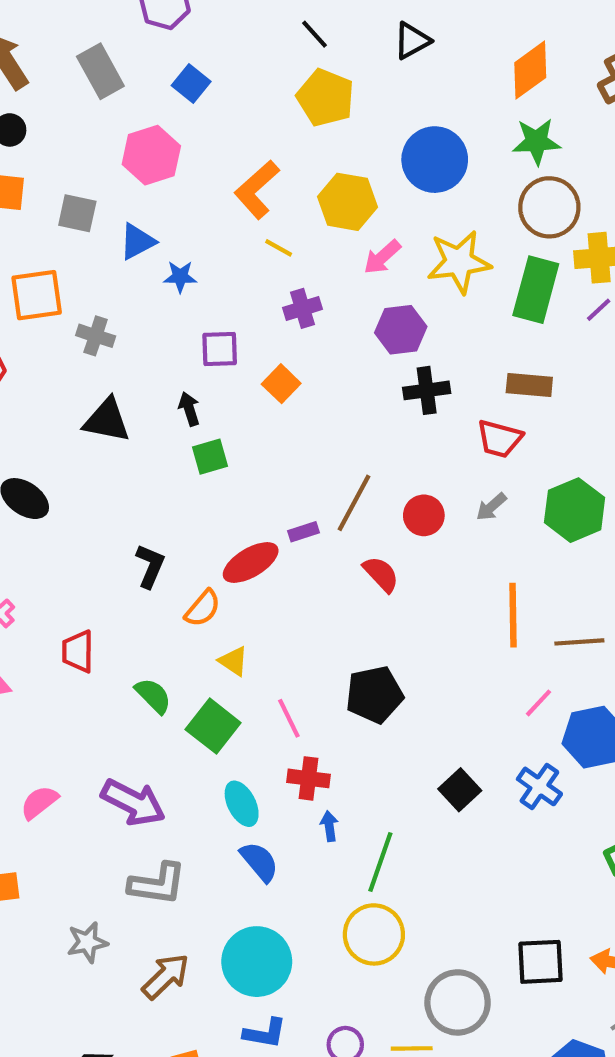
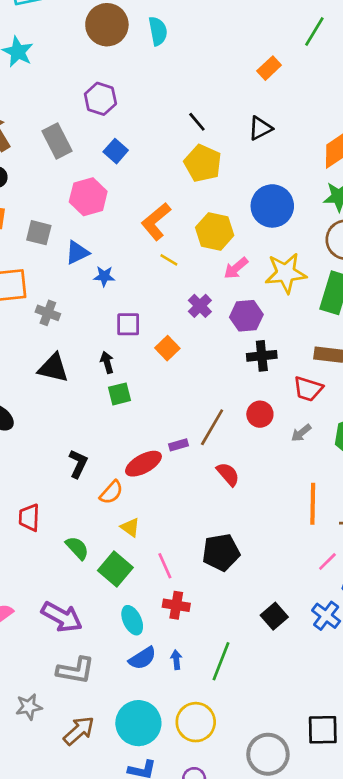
purple cross: (303, 308) -> (200, 306), moved, turned -30
red circle: (424, 515) -> (260, 414), moved
blue arrow: (329, 826) -> (176, 660), moved
blue semicircle: (259, 862) -> (142, 658), turned 96
yellow circle: (374, 934) -> (196, 722), moved

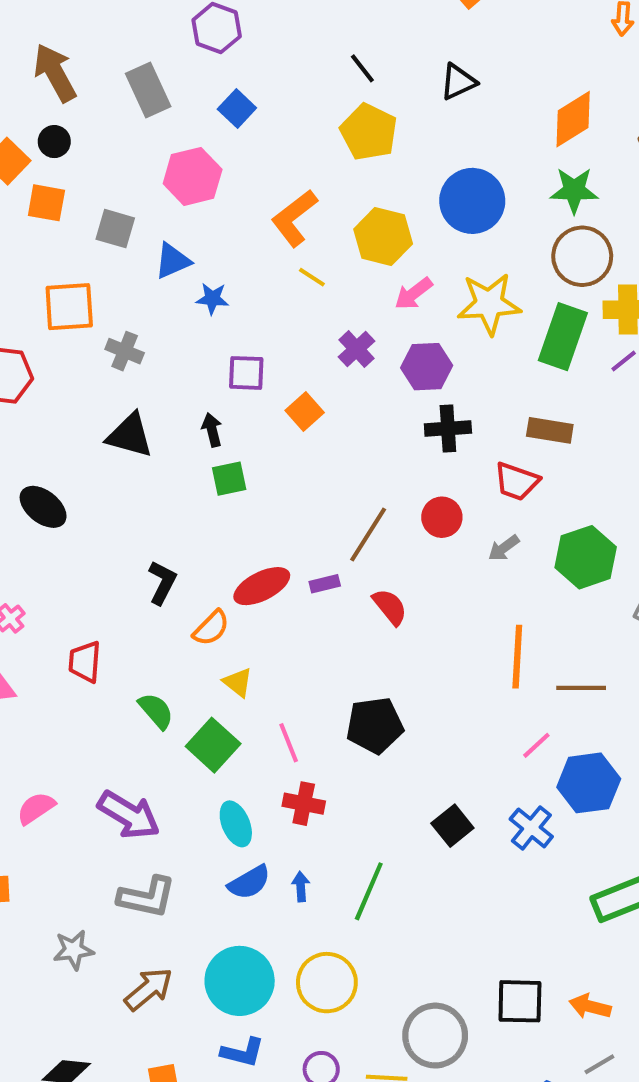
purple rectangle: (179, 445) -> (325, 584), moved

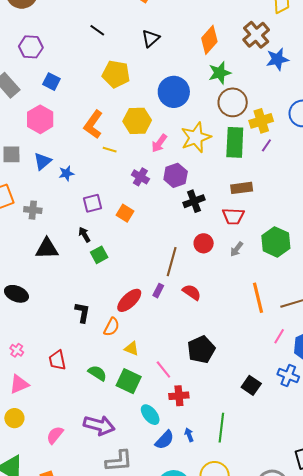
black line: (362, 68) -> (97, 30), moved
purple rectangle: (325, 584) -> (158, 291), turned -32

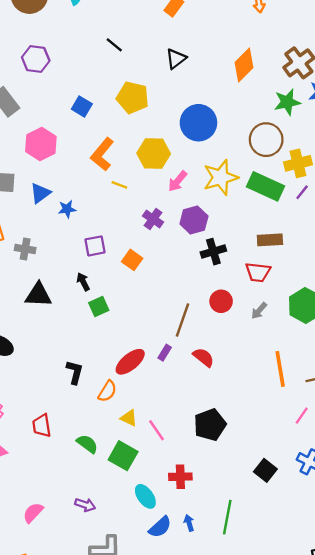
green star: (220, 73) -> (287, 102), moved
blue square: (51, 82) -> (82, 106), moved
green rectangle: (235, 142) -> (265, 186), turned -72
pink line: (163, 370) -> (157, 430), moved
purple arrow: (99, 425) -> (85, 505), size x0.6

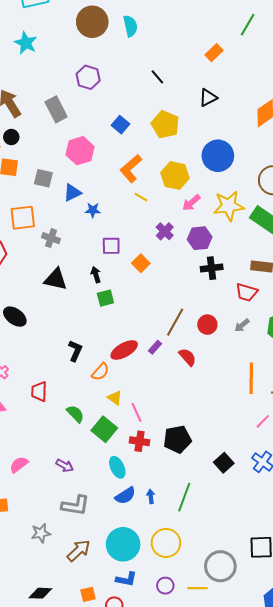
red circle: (221, 301) -> (207, 325), moved
black pentagon: (210, 425) -> (177, 439), moved
red cross: (180, 477) -> (140, 441), moved

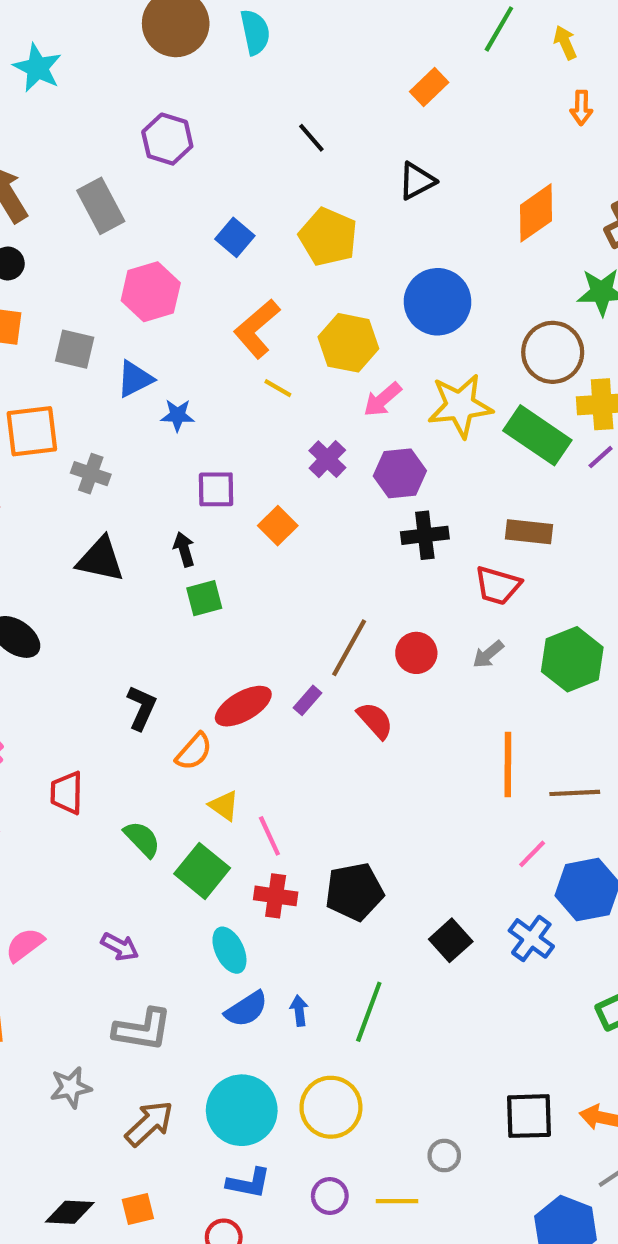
gray circle: (220, 566) -> (444, 1156), size x0.5
orange square: (88, 594) -> (138, 1209), moved

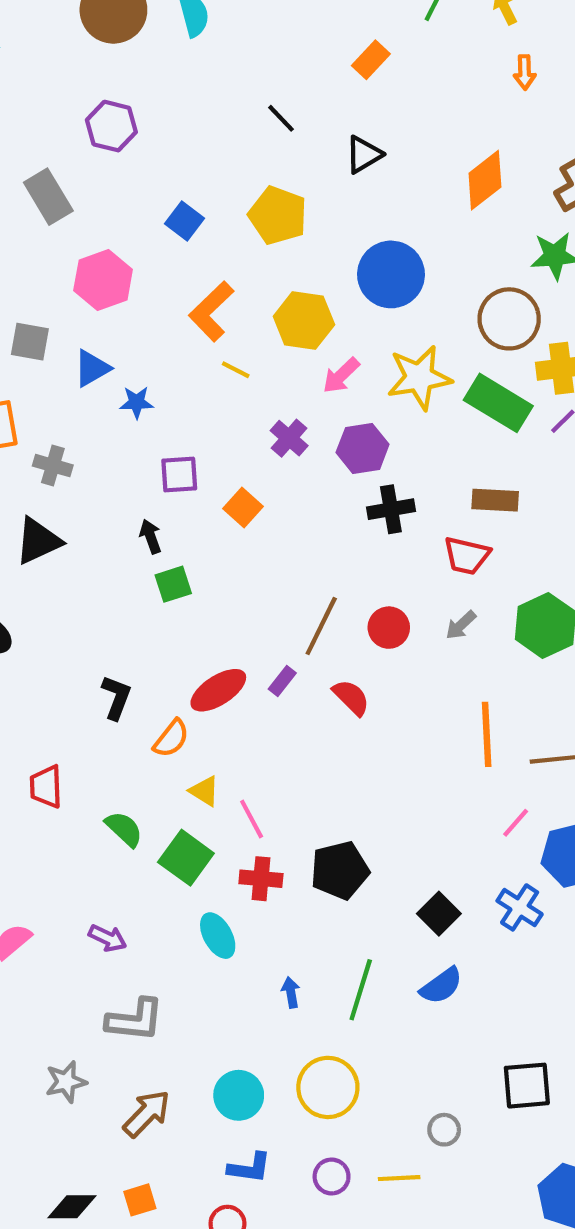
black line: (311, 138) -> (281, 118), moved
black triangle: (100, 559) -> (38, 541), moved, turned -34
blue semicircle: (246, 1009) -> (441, 986), moved
cyan circle: (242, 1110) -> (239, 1095), size x0.7

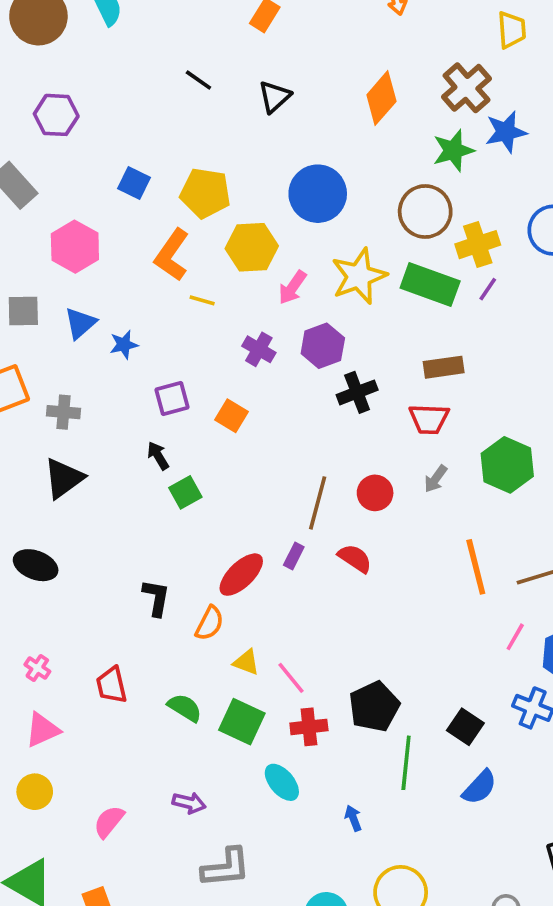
yellow pentagon: (278, 215) -> (205, 193), moved
green line: (361, 990) -> (406, 763), moved

